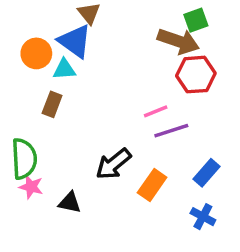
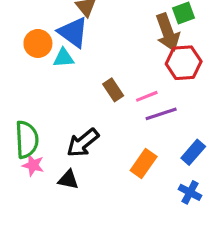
brown arrow: (178, 41) -> (168, 32), turned 51
brown rectangle: (52, 104) -> (113, 90), moved, turned -55
black arrow: (113, 164) -> (83, 143), moved

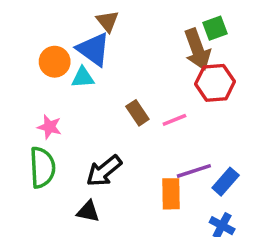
purple line: (161, 114) -> (194, 171), moved
orange rectangle: (144, 164) -> (171, 194), turned -36
pink star: (33, 165) -> (49, 127), moved

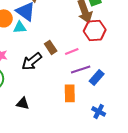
black arrow: (104, 171) -> (32, 61), moved
purple line: (194, 171) -> (81, 69), moved
blue rectangle: (226, 182) -> (97, 77), moved

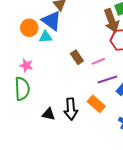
black arrow: (32, 61) -> (71, 109), moved, turned -55
orange rectangle: (70, 93) -> (96, 104), turned -48

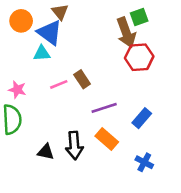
orange circle: (29, 28) -> (21, 21), moved
pink line: (98, 61) -> (59, 84), moved
purple line: (107, 80) -> (104, 108), moved

